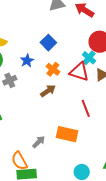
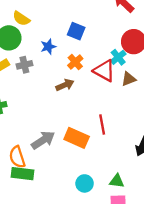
blue square: (48, 43) -> (76, 31), turned -35
red line: (86, 108) -> (102, 124), moved
gray arrow: (39, 142) -> (43, 140), size x1.5

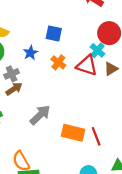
brown arrow: (65, 85) -> (14, 89), moved
red line: (102, 124) -> (96, 136), moved
gray arrow: (43, 140) -> (40, 115), moved

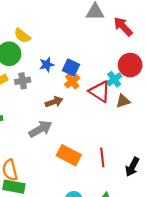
blue square: (54, 33) -> (71, 68), moved
brown arrow: (14, 89) -> (54, 102), moved
red line: (96, 136) -> (102, 157), moved

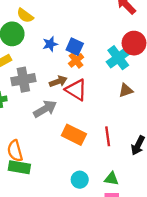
cyan cross: (114, 79) -> (118, 58), size x1.5
gray cross: (23, 81) -> (23, 80), moved, size x1.5
red triangle: (100, 92) -> (76, 90), moved
brown triangle: (123, 101) -> (126, 90), moved

